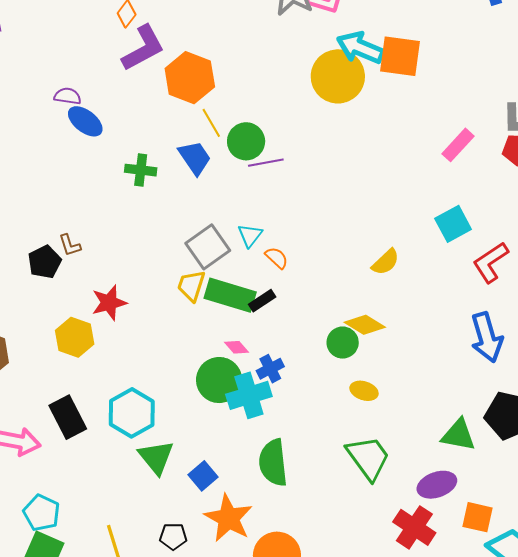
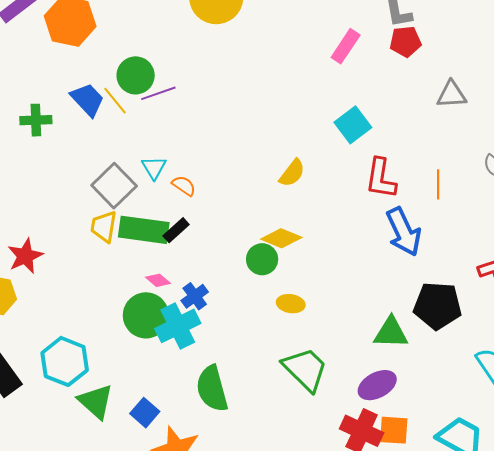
yellow line: (211, 123) -> (115, 101), moved
red L-shape: (491, 262) -> (381, 178), moved, turned -39
orange square: (477, 517) -> (394, 430), moved

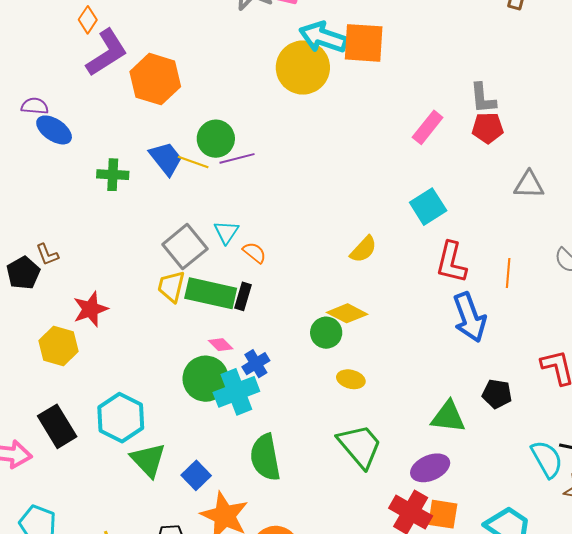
yellow line: (115, 101) -> (193, 162), turned -36
black rectangle: (176, 230) -> (243, 296), turned -36
black pentagon: (437, 306) -> (497, 394), size x0.6

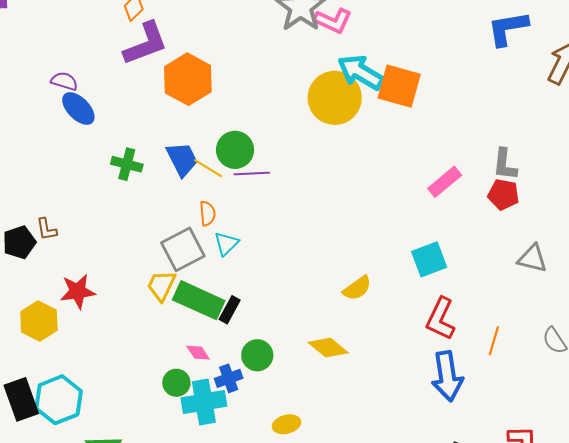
orange semicircle: (254, 253) -> (207, 213), moved, turned 35
green circle: (326, 333) -> (257, 355), moved
green circle: (206, 379) -> (176, 383), size x0.6
yellow ellipse: (351, 379) -> (286, 424), moved, turned -40
cyan hexagon: (121, 418) -> (59, 400), moved

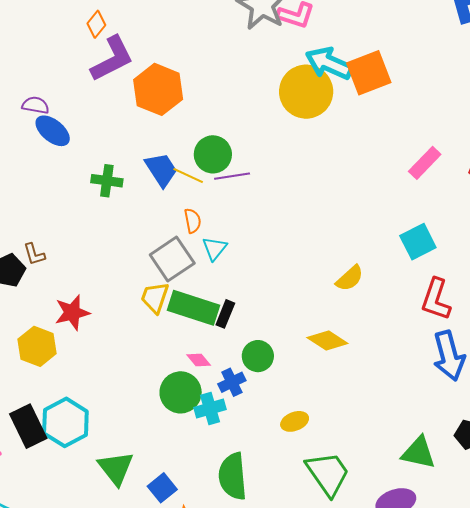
orange square: (399, 86) -> (369, 73), turned -30
green circle: (176, 383) -> (181, 392), size x1.5
cyan cross: (204, 402) -> (210, 408), size x0.7

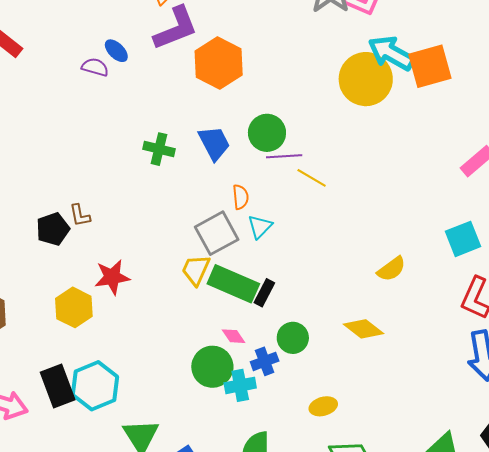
blue ellipse: (53, 131) -> (116, 51), moved, size x0.7
yellow line: (188, 176) -> (312, 178), moved

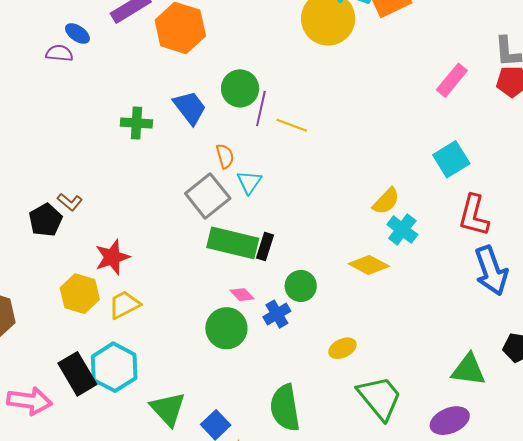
purple line: (284, 156) -> (261, 109), turned -64
brown L-shape: (80, 215) -> (70, 202), turned -30
yellow trapezoid: (196, 270) -> (124, 305), moved, turned 48
cyan cross: (240, 385) -> (402, 229), moved, turned -32

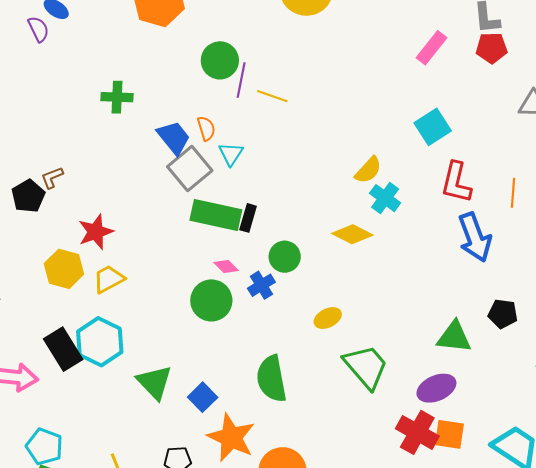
purple semicircle: (59, 53) -> (38, 29), turned 60
blue trapezoid: (190, 108) -> (174, 138), moved
brown L-shape: (70, 202) -> (52, 177), turned 120

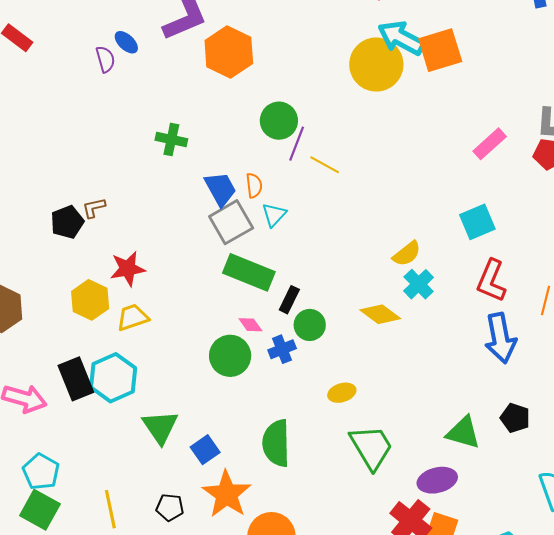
black rectangle: (248, 218) -> (289, 300), moved

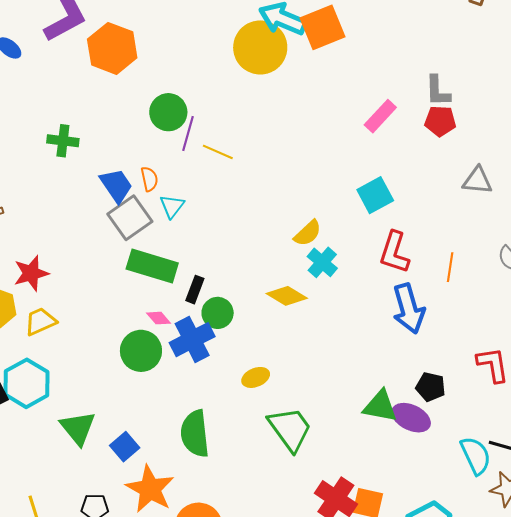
blue cross: (282, 349) -> (192, 340), size x1.6
purple ellipse: (437, 480) -> (411, 418), moved, turned 45

